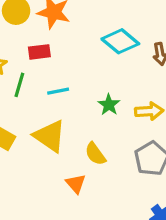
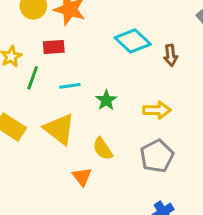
green star: (109, 105) -> (106, 100), moved

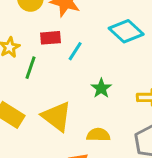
cyan line: (70, 86) -> (75, 51), moved, turned -48
yellow semicircle: (103, 149) -> (98, 135), turned 125

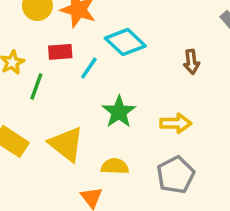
cyan diamond: (126, 31) -> (125, 42), moved
green star: (101, 88) -> (119, 112), size x1.4

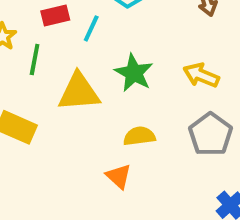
yellow arrow: (176, 123) -> (201, 75), turned -148
yellow triangle: (66, 144) -> (79, 92), moved, turned -33

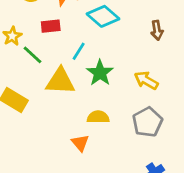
cyan line: (91, 28) -> (79, 51), moved
green line: (35, 60) -> (32, 55), turned -65

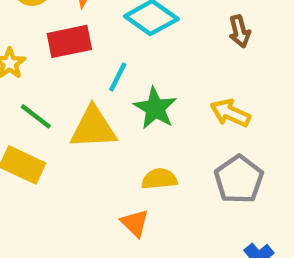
red rectangle: (51, 26) -> (69, 41), size x1.4
green line: (32, 55) -> (36, 116), moved

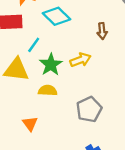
yellow arrow: (230, 113) -> (80, 60), moved, turned 126
yellow semicircle: (159, 179) -> (48, 90), moved

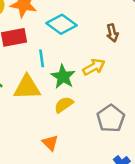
cyan line: (34, 45) -> (42, 58), turned -35
yellow semicircle: (48, 90) -> (64, 105), turned -30

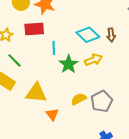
cyan diamond: (61, 24) -> (88, 35), moved
yellow triangle: (27, 87) -> (36, 93), moved
yellow semicircle: (64, 105) -> (79, 99), moved

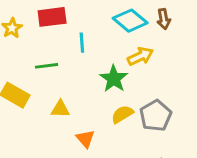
green line: (15, 60) -> (47, 66), moved, turned -49
green star: (69, 64) -> (114, 79), moved
yellow triangle: (36, 93) -> (60, 109), size x0.6

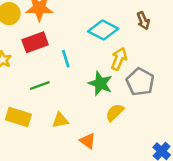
brown arrow: (164, 19) -> (143, 21), moved
yellow arrow: (140, 56) -> (119, 59), turned -30
gray pentagon: (156, 116) -> (140, 82), moved

